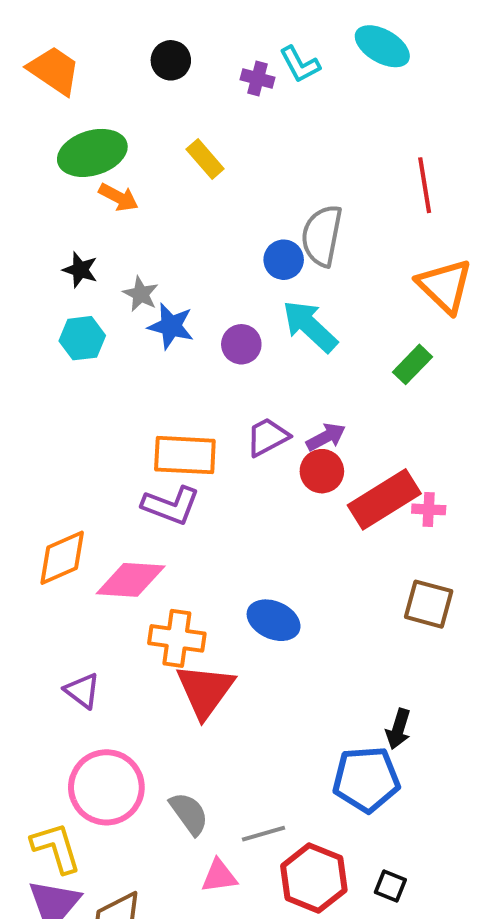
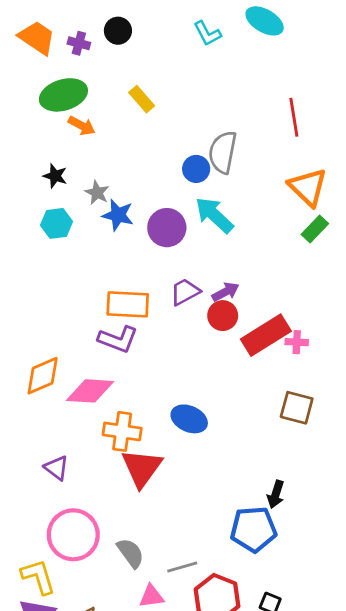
purple cross: (257, 78) -> (79, 43), moved
purple circle: (241, 344) -> (167, 228), size x1.4
green rectangle: (413, 364) -> (315, 229), moved

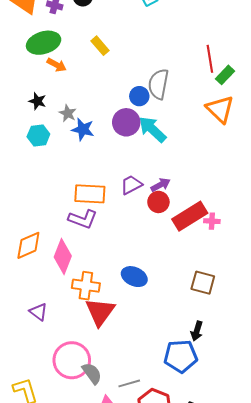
purple circle: (167, 228) -> (126, 122), moved
green rectangle: (315, 229) -> (225, 75), moved
pink diamond: (90, 391) -> (63, 256), turned -72
brown square: (297, 408) -> (203, 283), moved
pink circle: (73, 535) -> (72, 360), moved

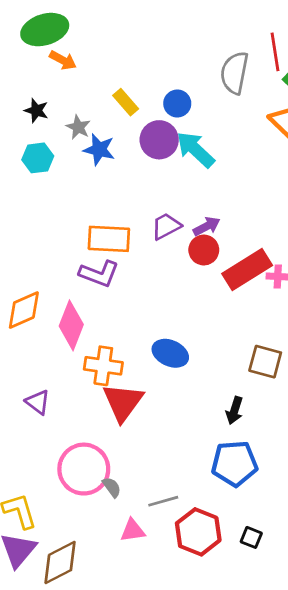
yellow rectangle: (100, 46) -> (126, 102), moved
gray semicircle: (158, 84) -> (234, 73), moved
black arrow: (197, 331) -> (234, 410), moved
gray semicircle: (92, 373) -> (112, 487), size x0.7

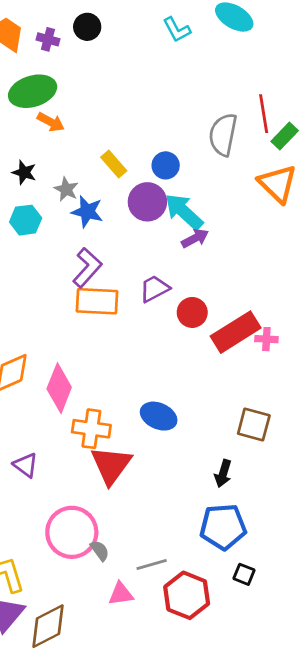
purple arrow: (207, 226) -> (195, 238), moved
purple L-shape: (99, 274) -> (87, 268), moved, turned -69
black square: (251, 537) -> (244, 574), moved

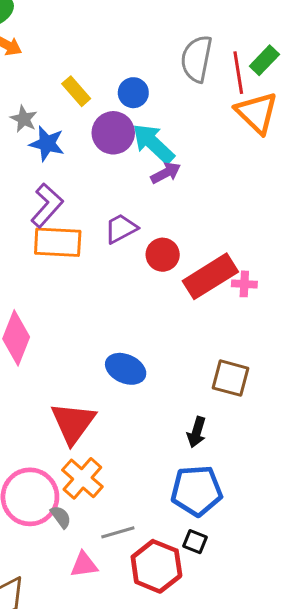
red line: (264, 114) -> (238, 73), moved
orange cross: (91, 429) -> (82, 478), moved, turned 33
black square: (244, 574) -> (195, 542), moved

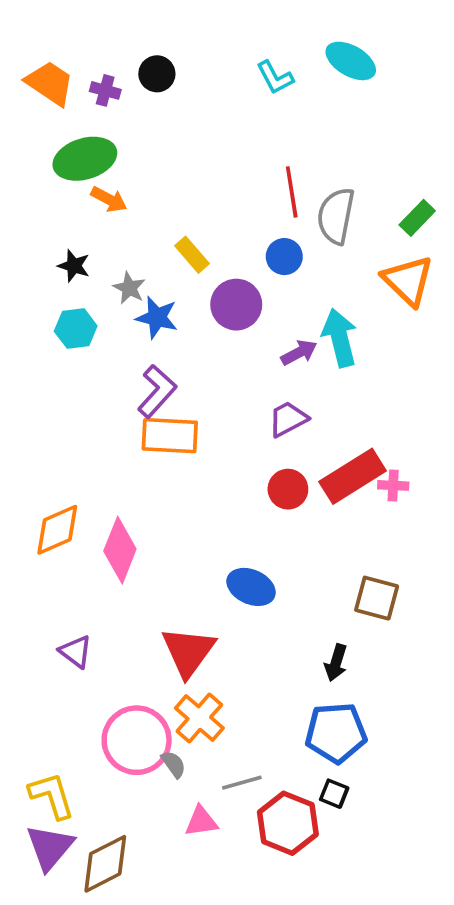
red line: (238, 73) -> (292, 192), moved
blue circle: (133, 93) -> (284, 257), moved
cyan arrow: (153, 144) -> (340, 338), moved, turned 33
purple trapezoid: (121, 228) -> (288, 419), moved
red circle: (163, 255) -> (288, 489), moved

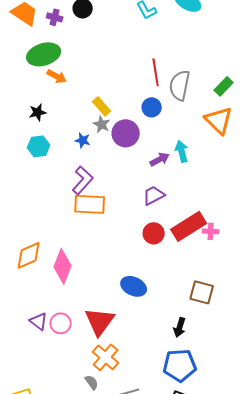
black star: (74, 266) -> (38, 112), turned -30
gray star: (129, 288) -> (102, 124), moved
blue star: (157, 317) -> (83, 140), size x0.7
cyan arrow: (340, 338) -> (182, 151), size x0.7
pink circle: (137, 740) -> (61, 323), moved, size x0.6

